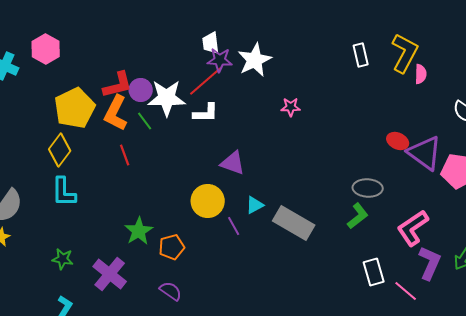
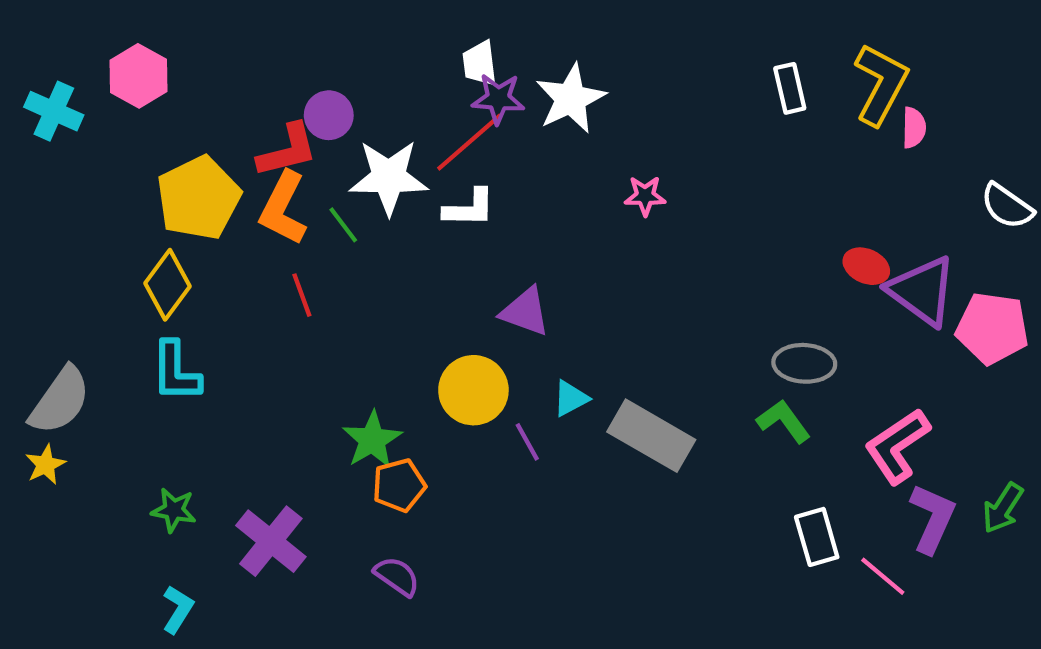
purple circle: (141, 90) -> (329, 115), moved
green L-shape: (358, 216) -> (784, 421), turned -88
green star: (139, 231) -> (372, 440), moved

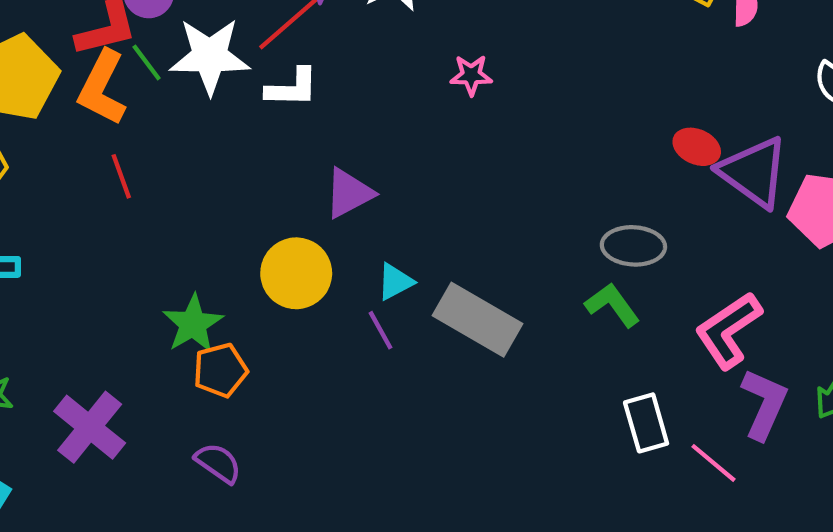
green line: (343, 225) -> (147, 62), moved
purple triangle: (525, 312) -> (349, 193), turned -48
purple line: (527, 442) -> (381, 330), moved

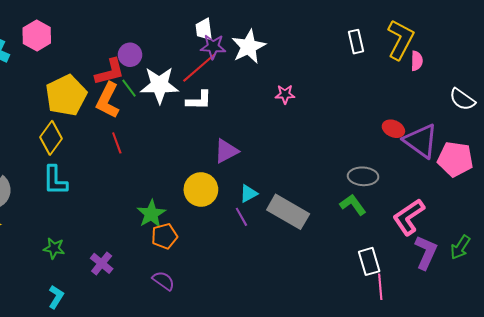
purple cross: (90, 427) -> (102, 263), size x0.7
pink line: (714, 463) -> (380, 287), moved, turned 45

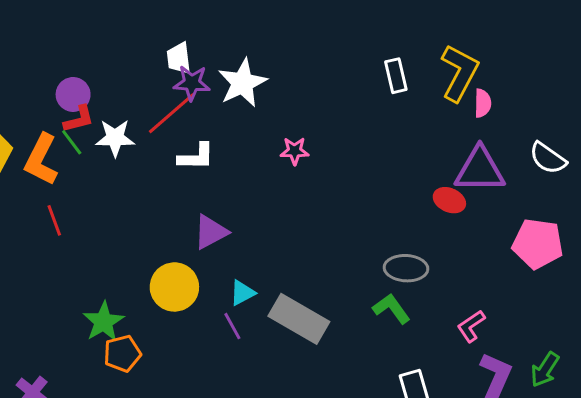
red L-shape: (110, 72) -> (79, 119), moved, size x0.7
white star: (159, 85) -> (115, 138), size x0.7
white L-shape: (199, 100) -> (196, 157), moved
purple triangle: (421, 141) -> (480, 170), moved, turned -36
pink L-shape: (409, 217) -> (471, 326), size x0.6

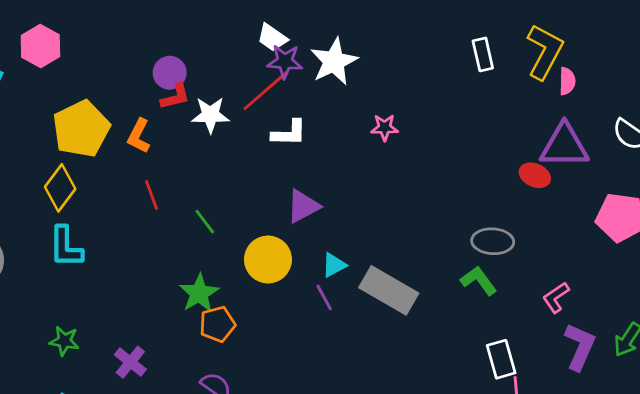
white trapezoid: (179, 58) -> (272, 38), turned -48
green line: (72, 142) -> (205, 222), moved
orange L-shape: (41, 160) -> (139, 136), size x0.7

